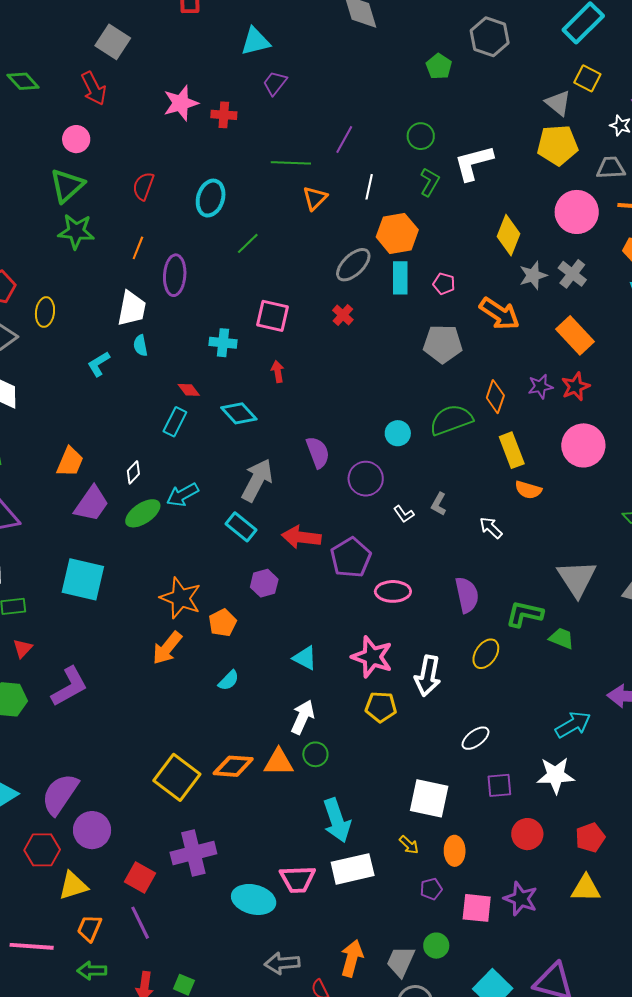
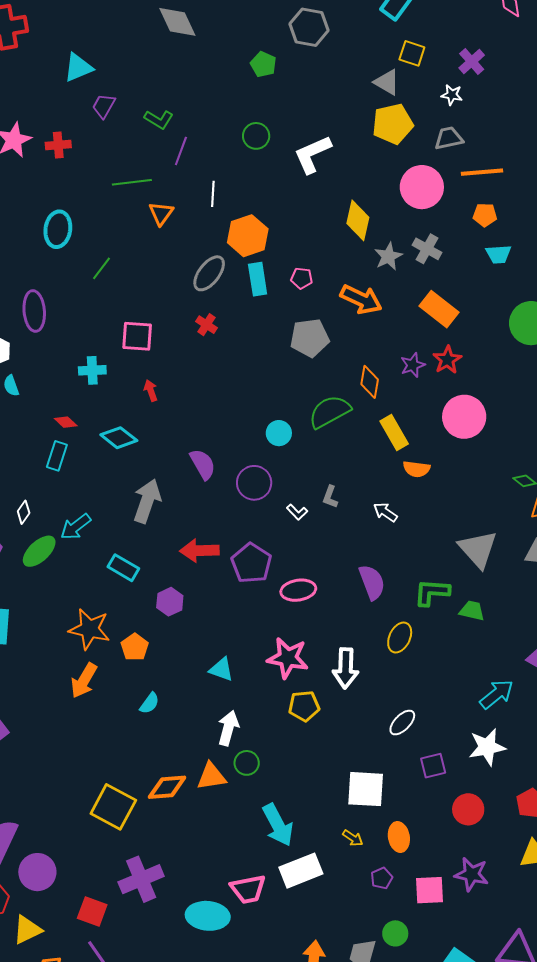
green L-shape: (430, 182) -> (159, 119), moved, turned 100
cyan rectangle: (241, 527) -> (123, 568), moved

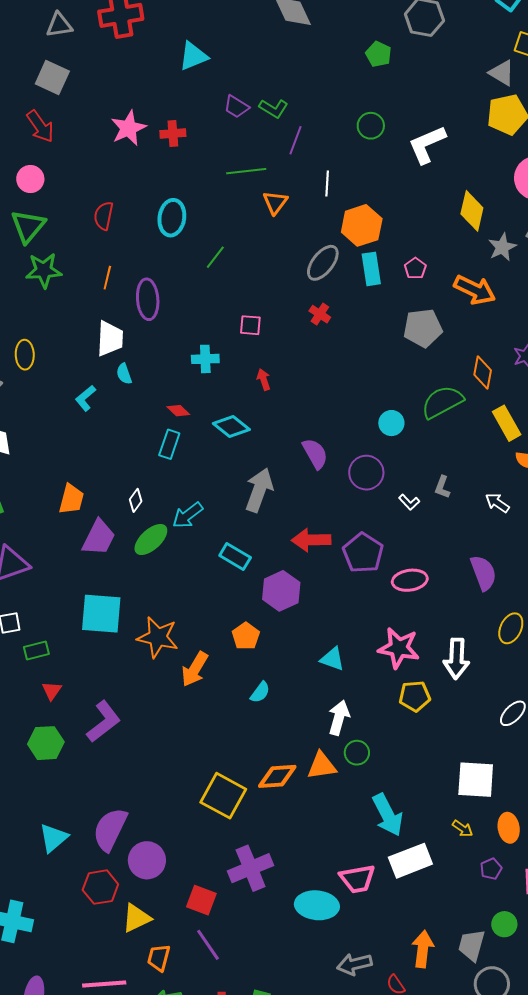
purple trapezoid: (104, 106) -> (236, 107), moved, turned -88
pink pentagon: (302, 278) -> (415, 268), turned 30
pink square: (137, 336) -> (250, 325), size x0.7
purple hexagon: (170, 602) -> (281, 591), size x1.4
orange star: (89, 629) -> (158, 637), moved

